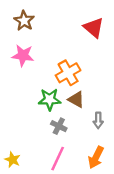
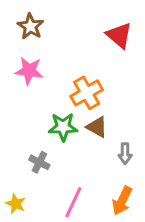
gray cross: (59, 126) -> (39, 162), moved

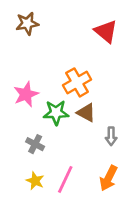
brown star: (31, 26) -> (27, 23), turned 30
pink star: (29, 71) -> (26, 94), moved, turned -30
yellow star: (16, 204) -> (35, 181), moved

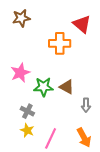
orange cross: (77, 82) -> (60, 43), moved, turned 30
orange arrow: (109, 178) -> (84, 137), turned -54
yellow star: (35, 181) -> (27, 130), moved

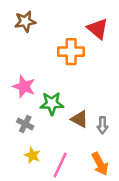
pink star: (20, 73) -> (24, 87), turned -30
brown triangle: (67, 87) -> (79, 119), moved
gray cross: (27, 111) -> (25, 124), moved

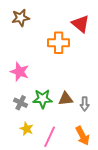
green star: (52, 103) -> (43, 99), moved
brown triangle: (79, 119) -> (66, 99), turned -35

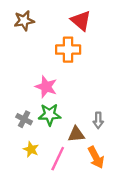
red triangle: (81, 24) -> (81, 21), moved
pink star: (20, 72) -> (46, 87), moved
brown triangle: (66, 99) -> (76, 134), moved

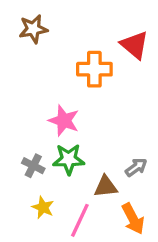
red triangle: (81, 21) -> (135, 45), moved
gray arrow: (98, 120) -> (136, 167), turned -126

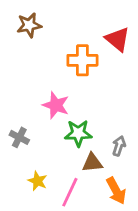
green star: (69, 159) -> (78, 133), moved
gray cross: (33, 166) -> (19, 137), moved
gray arrow: (136, 167) -> (119, 146), turned -36

